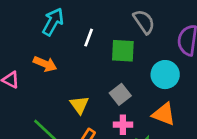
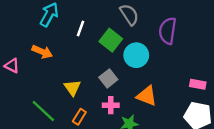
green square: (123, 51) -> (111, 40), turned 35
cyan circle: (165, 75) -> (136, 55), moved

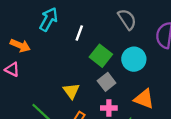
green square: (111, 40) -> (101, 56), moved
orange arrow: (42, 52) -> (20, 45), moved

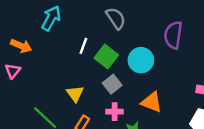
gray semicircle: (127, 19) -> (116, 18), moved
white line: (79, 33) -> (83, 46), moved
pink triangle: (12, 69) -> (13, 71), turned 42

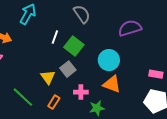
purple semicircle: (173, 35) -> (130, 28), turned 65
cyan circle: (141, 60) -> (109, 60), moved
gray square: (112, 84) -> (68, 69), moved

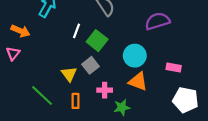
pink rectangle: (156, 74) -> (174, 67), moved
orange rectangle: (54, 102) -> (75, 101), turned -32

